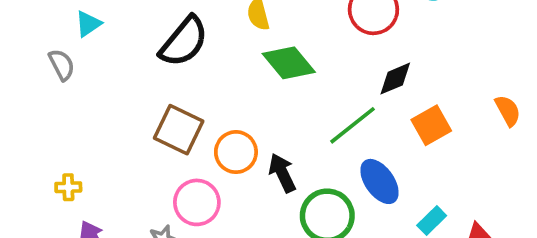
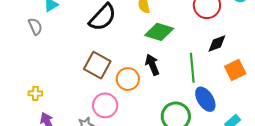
green diamond: (289, 63) -> (159, 32), turned -36
green line: (352, 125) -> (192, 68), turned -60
black arrow: (282, 173) -> (152, 65), moved

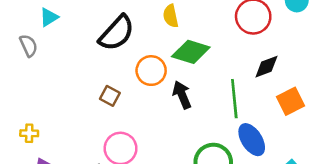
brown square: (97, 65) -> (110, 96), size x0.6
orange circle: (128, 79) -> (151, 71), moved

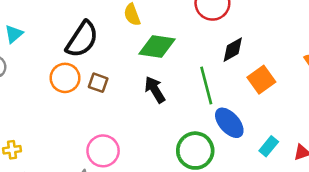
orange circle: (151, 71) -> (65, 78), moved
brown square: (110, 96) -> (98, 83), moved

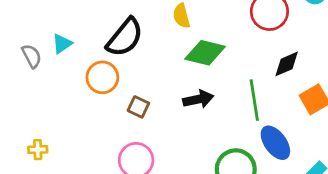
cyan triangle: (14, 34) -> (62, 44), moved
brown square: (98, 83) -> (138, 107), moved
black arrow: (155, 90) -> (198, 99), turned 104

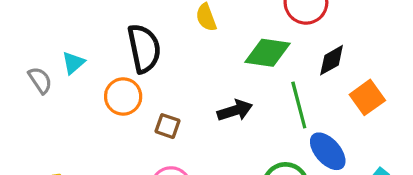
black semicircle: (125, 37) -> (144, 48), turned -45
green diamond: (205, 53) -> (268, 53), moved

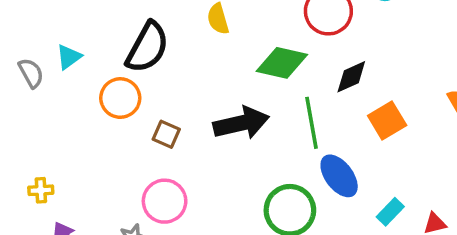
black semicircle: (144, 48) -> (147, 47), turned 36
black arrow: (235, 110) -> (241, 123), size x1.4

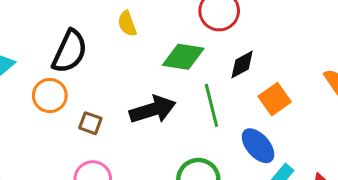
blue ellipse: (339, 176) -> (258, 146), moved

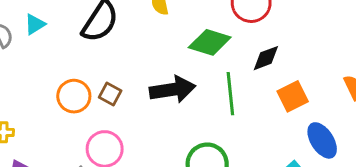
orange circle: (50, 95) -> (74, 96), moved
blue ellipse: (258, 146) -> (322, 140), moved

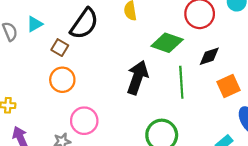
black arrow: (173, 89) -> (137, 77), turned -64
brown square: (110, 94) -> (60, 48), moved

